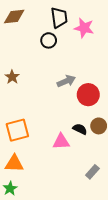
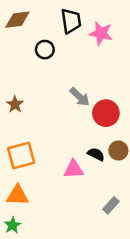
black circle: (49, 40) -> (45, 50), moved
brown star: (12, 77) -> (15, 104), moved
gray arrow: (66, 81) -> (80, 97), turned 66

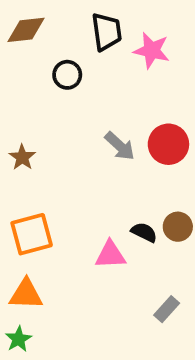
red circle: (106, 113) -> (168, 144), moved

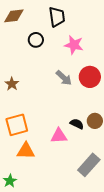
pink star: (152, 50) -> (74, 45), moved
orange triangle: (26, 294) -> (26, 151), moved
gray rectangle: (167, 309) -> (89, 165), size x1.6

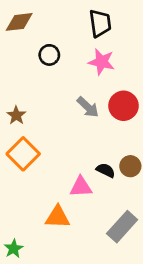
black trapezoid: (57, 17) -> (100, 23), moved
orange square: (17, 125) -> (23, 154), moved, turned -30
orange triangle: (26, 151) -> (58, 217), moved

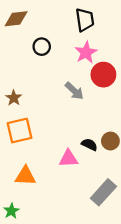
pink star: (102, 62) -> (86, 52), turned 30
red circle: (123, 106) -> (103, 75), moved
orange square: (23, 154) -> (20, 131), turned 32
orange triangle: (58, 217) -> (25, 176), moved

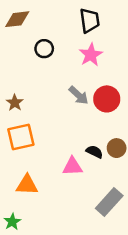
red circle: (103, 75) -> (107, 99), moved

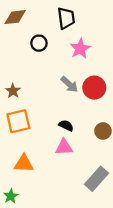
black trapezoid: (90, 20) -> (66, 18), moved
black semicircle: (94, 152) -> (66, 126), moved

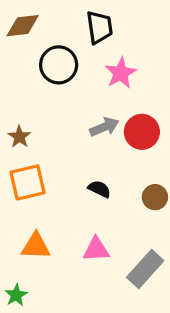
black circle: (39, 43) -> (59, 65), size x1.5
gray arrow: (69, 84) -> (104, 127), turned -66
pink triangle: (64, 147) -> (96, 249), moved

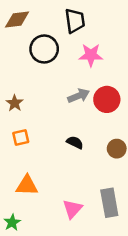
pink star: (121, 73) -> (91, 55), turned 30
orange square: (28, 182) -> (21, 138), size x0.6
pink triangle: (96, 249) -> (72, 209), moved, turned -45
gray rectangle: (145, 269) -> (109, 203), turned -52

